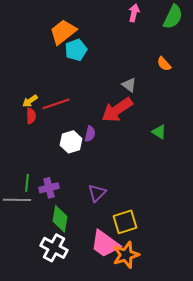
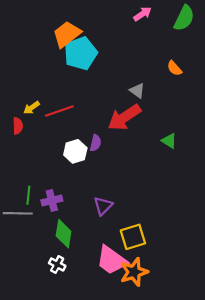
pink arrow: (134, 13) -> (142, 14), turned 42
cyan pentagon: (76, 50) -> (81, 53), size x1.4
red semicircle: (31, 116) -> (18, 126), moved
white cross: (54, 248) -> (57, 265), size x0.6

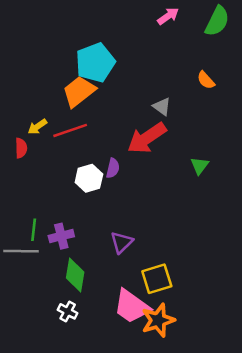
orange trapezoid: (67, 34) -> (79, 91), moved
green triangle: (169, 141) -> (200, 166), turned 35

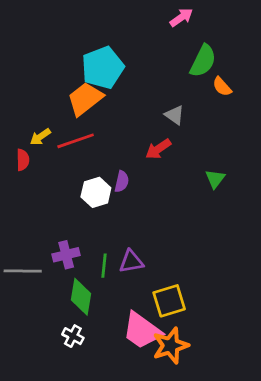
green semicircle: (217, 21) -> (203, 61), moved
red arrow: (147, 138) -> (158, 149), size x0.6
green line: (34, 230) -> (104, 266), moved
purple triangle: (122, 242) -> (131, 261), turned 35

